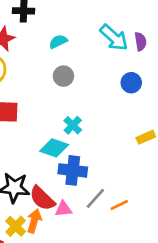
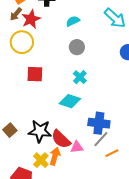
cyan cross: (73, 125) -> (80, 77), moved
blue cross: (73, 170) -> (99, 123), moved
orange line: (119, 205) -> (112, 153), moved

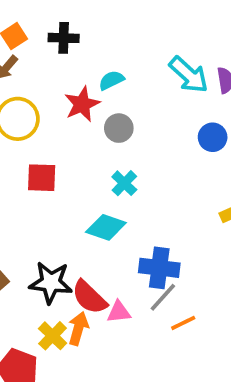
red star: (31, 19) -> (82, 104), moved

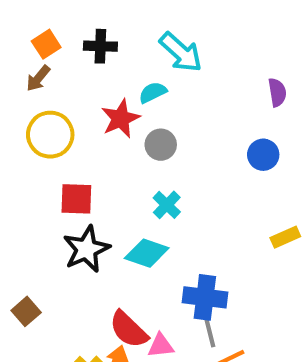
cyan arrow: (189, 75) -> (181, 52), moved
black star: (51, 283) -> (86, 249), moved, turned -30
gray line: (163, 297) -> (209, 329), turned -56

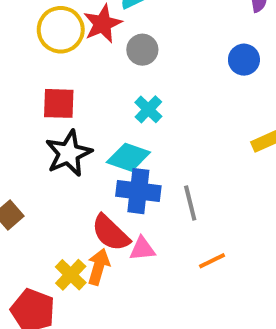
yellow circle: (50, 135) -> (61, 30), moved
blue cross: (205, 297) -> (138, 191), moved
gray line: (209, 329) -> (190, 203), moved

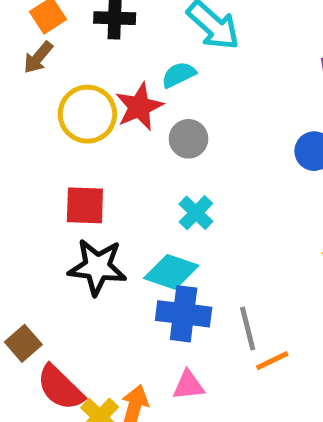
black star: (69, 153) -> (97, 267), turned 30
red semicircle: (110, 233) -> (60, 388), moved
orange line: (212, 261) -> (272, 361), moved

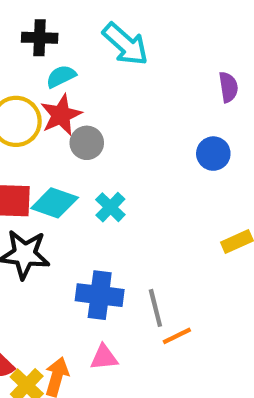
cyan semicircle: (179, 75) -> (61, 76), moved
gray circle: (188, 139) -> (87, 143), moved
cyan diamond: (171, 272) -> (55, 203), moved

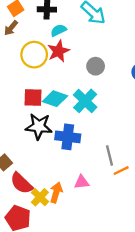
gray circle: (87, 143) -> (96, 66), moved
cyan cross: (110, 207) -> (85, 101), size x1.5
blue cross: (100, 295) -> (68, 137), moved

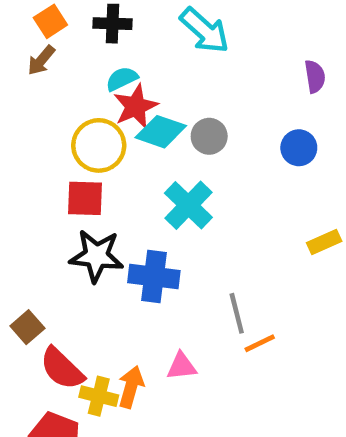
cyan semicircle: (58, 30) -> (122, 79), moved
yellow circle: (34, 55) -> (99, 145), moved
cyan diamond: (55, 99) -> (161, 132), moved
yellow cross: (40, 197) -> (99, 396), turned -30

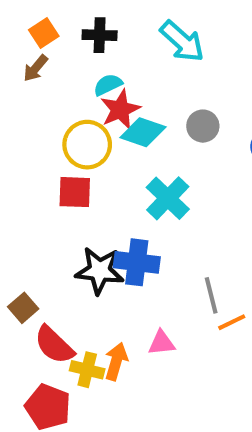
gray circle: (209, 136) -> (203, 126), moved
black star: (96, 256) -> (100, 271), moved

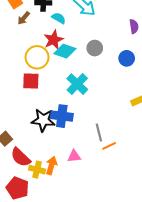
brown arrow: (36, 68) -> (24, 18), moved
cyan semicircle: (108, 85) -> (59, 18), moved, turned 56

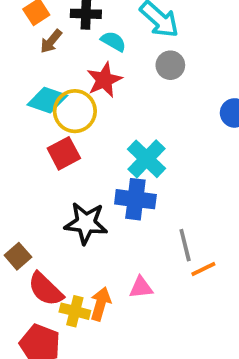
gray circle: (95, 48) -> (170, 65), moved
cyan diamond: (65, 51) -> (47, 100), moved
red square: (31, 81) -> (64, 153), turned -30
blue cross: (62, 116) -> (135, 199), moved

